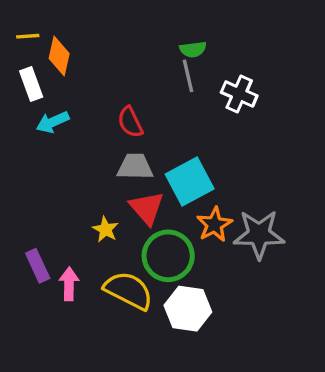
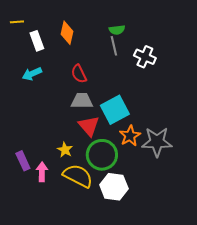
orange diamond: (59, 56) -> (67, 33), moved
white rectangle: (31, 84) -> (37, 41), moved
yellow star: (105, 229) -> (65, 150), moved

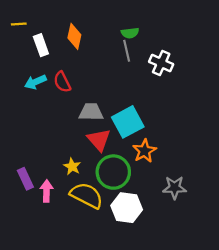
red semicircle: (79, 74) -> (62, 82), moved
gray star: (157, 142) -> (174, 188), moved, size x0.7

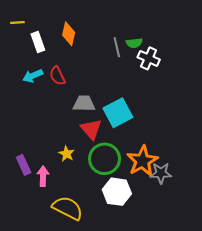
green semicircle: (130, 33) -> (134, 43), moved
orange star: (144, 151) -> (142, 161), moved, size x1.4
yellow semicircle: (87, 195) -> (68, 208), moved

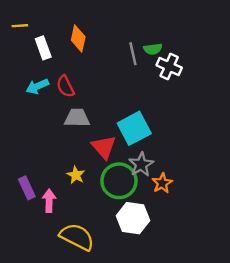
gray trapezoid: (84, 103) -> (77, 118), moved
orange star: (142, 161) -> (162, 183), size x0.6
gray star: (161, 173) -> (141, 164), moved, turned -30

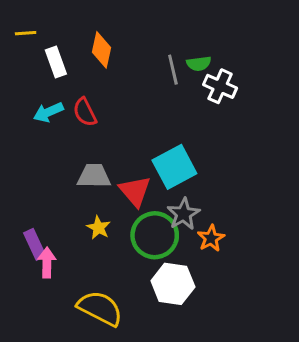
gray trapezoid: (77, 118) -> (94, 176), moved
pink arrow: (49, 201) -> (47, 263), moved

